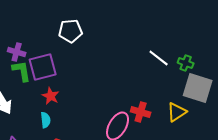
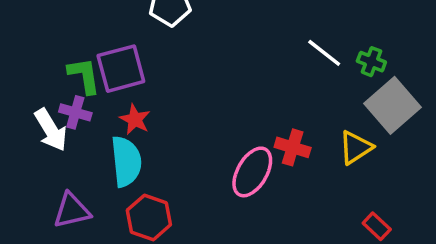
purple cross: (17, 52) -> (75, 112), moved
gray square: (198, 88) -> (392, 105), turned 32
cyan semicircle: (46, 120) -> (126, 161), size x1.8

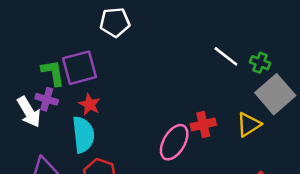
red cross: (293, 147) -> (203, 125), turned -30

